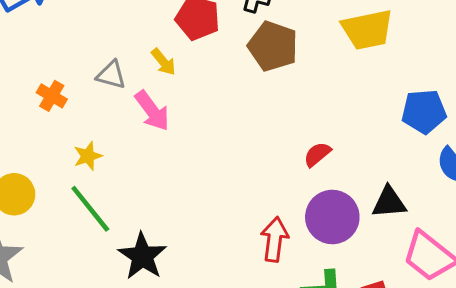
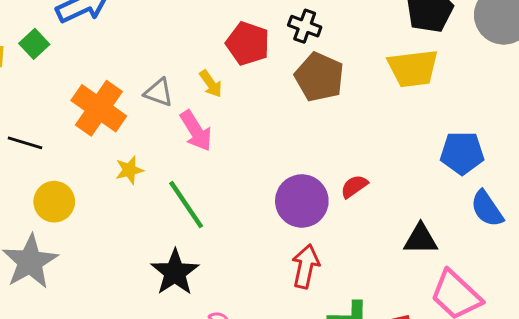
orange cross: (52, 96) -> (99, 108), size x1.8
green line: (90, 209) -> (186, 205), moved
purple circle: (332, 217) -> (302, 201), moved

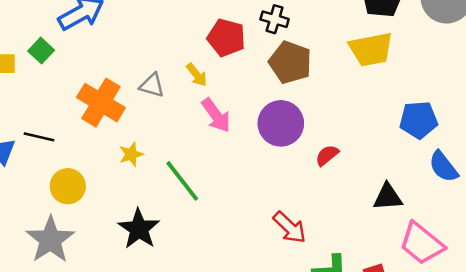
pink arrow: (196, 131) -> (216, 115), moved
purple circle: (302, 201) -> (281, 123), moved
red arrow: (306, 266) -> (290, 227), turned 126
black star: (175, 272) -> (139, 229), moved

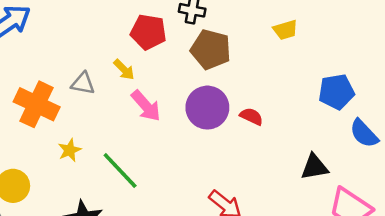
yellow trapezoid: (371, 49) -> (285, 30), size x0.6
red semicircle: (327, 155) -> (251, 116), moved, turned 70

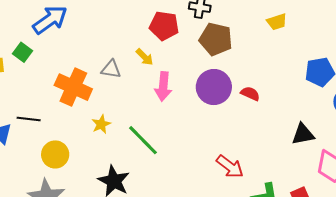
pink arrow: (146, 106) -> (163, 87), turned 48

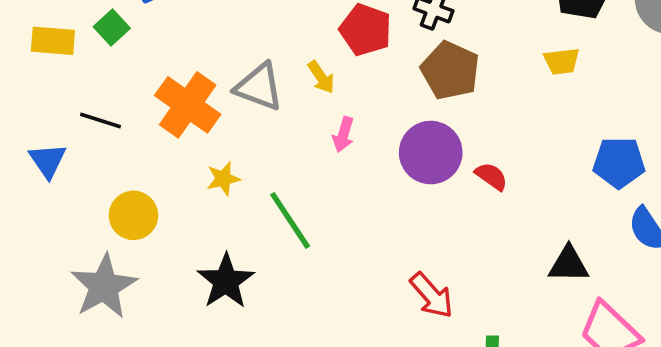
gray triangle: (111, 69) -> (259, 87), size x1.4
pink arrow: (163, 87) -> (343, 135), size x0.7
black line: (29, 119) -> (101, 120), moved

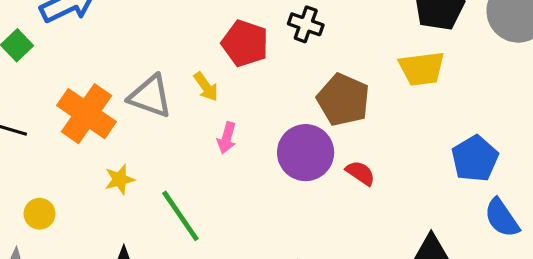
yellow trapezoid: (562, 61) -> (422, 69), size x1.4
brown pentagon: (450, 70) -> (343, 100), moved
blue pentagon: (619, 162) -> (475, 159), turned -30
yellow circle: (133, 215) -> (40, 214), size x0.7

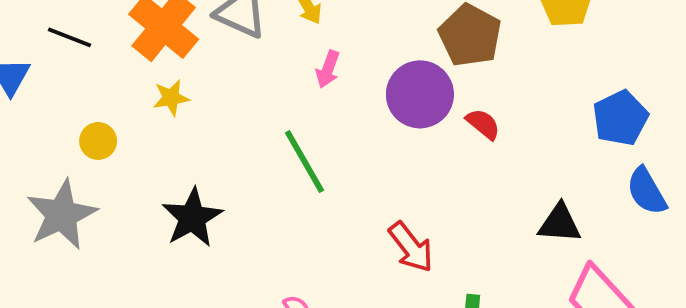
yellow star: (120, 179) -> (171, 98), moved
green line: (180, 216) -> (305, 162), moved

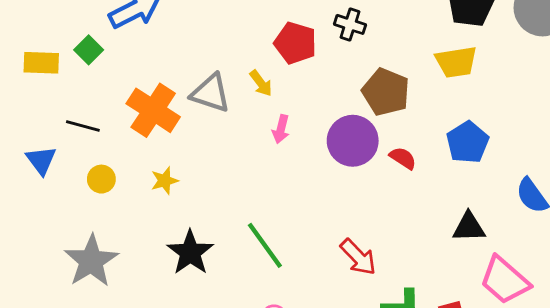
yellow star: (171, 98) -> (165, 181), moved
blue pentagon: (620, 118) -> (468, 142), moved
yellow circle: (98, 141) -> (101, 179), moved
green line: (305, 162) -> (265, 245), moved

